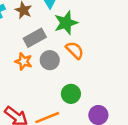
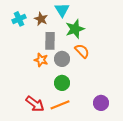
gray rectangle: (35, 38) -> (50, 41), turned -60
green circle: (71, 94) -> (62, 83), moved

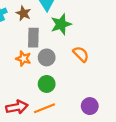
orange semicircle: (82, 51) -> (81, 54), moved
red arrow: (35, 104) -> (17, 107), turned -48

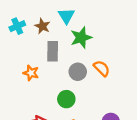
gray circle: (47, 57) -> (78, 72), moved
orange star: (23, 59) -> (31, 73), moved

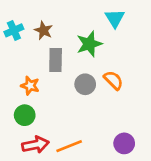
cyan triangle: (66, 16) -> (115, 18), moved
green circle: (66, 99) -> (25, 115), moved

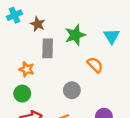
cyan triangle: (115, 18) -> (112, 36), moved
cyan cross: (14, 30) -> (14, 15), moved
gray circle: (85, 84) -> (72, 90), moved

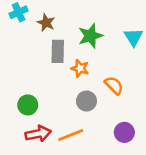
orange semicircle: (95, 65) -> (114, 85), moved
orange star: (27, 69) -> (80, 68), moved

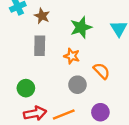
gray rectangle: (58, 51) -> (40, 46), moved
purple circle: (124, 132) -> (100, 112), moved

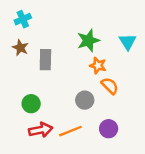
brown star: (42, 16) -> (20, 48), moved
orange star: (72, 56) -> (98, 66), moved

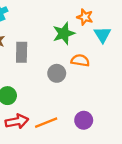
orange star: (98, 66) -> (85, 17), moved
orange semicircle: (110, 86) -> (80, 60), moved, turned -36
gray circle: (85, 100) -> (57, 73), moved

